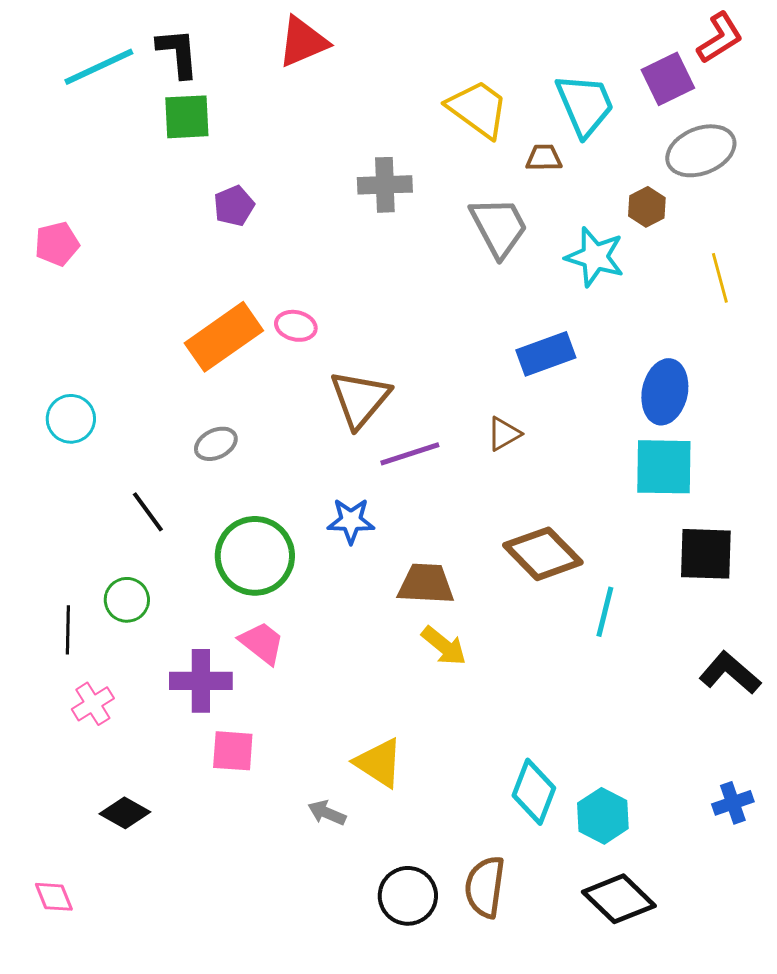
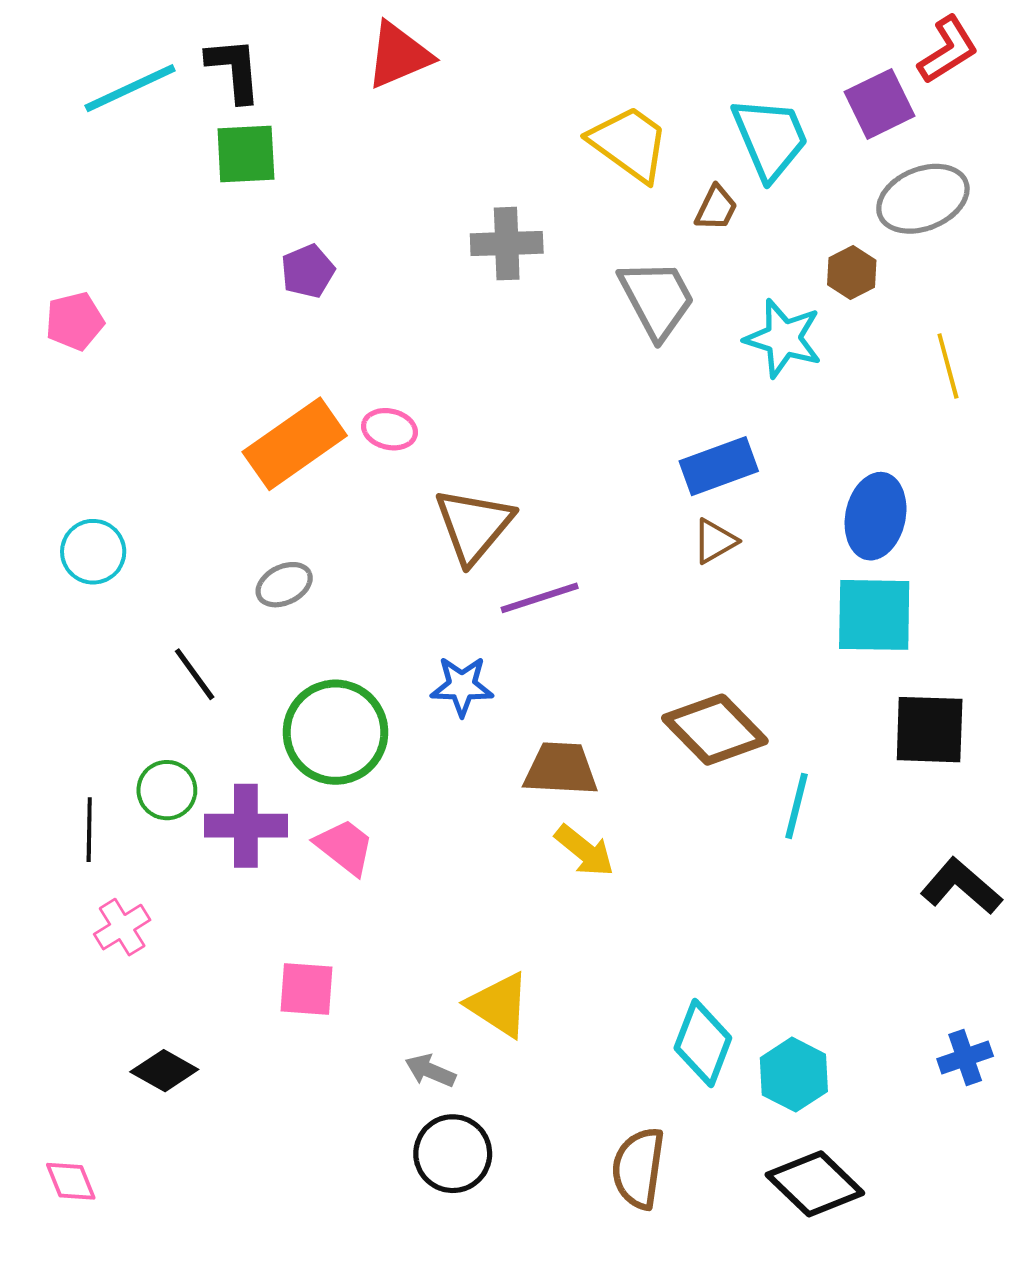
brown trapezoid: (544, 158) -> (716, 208), turned 117
brown triangle: (504, 434) -> (715, 541), moved
purple cross: (201, 681) -> (246, 826), moved
black circle: (408, 896) -> (453, 1154), moved

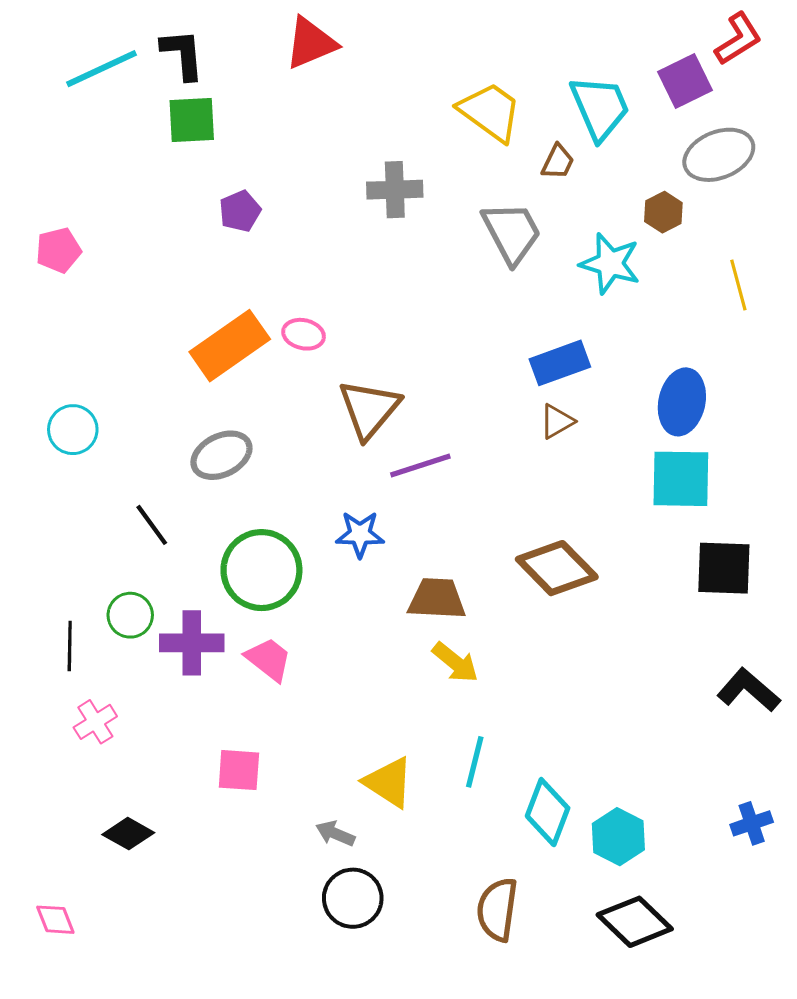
gray ellipse: (284, 585) -> (221, 455), size x1.4
cyan line: (796, 806) -> (475, 762), moved

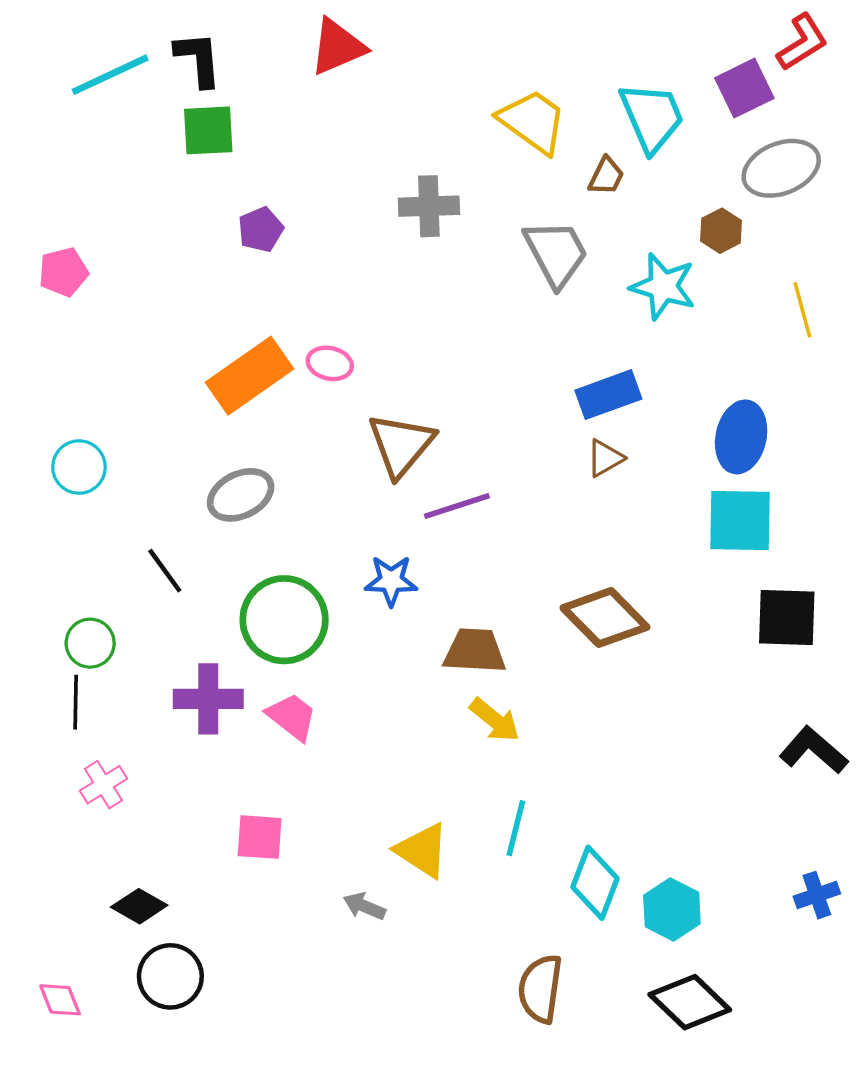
green circle: (130, 615) -> (90, 643), moved
black circle: (353, 898) -> (170, 976), moved

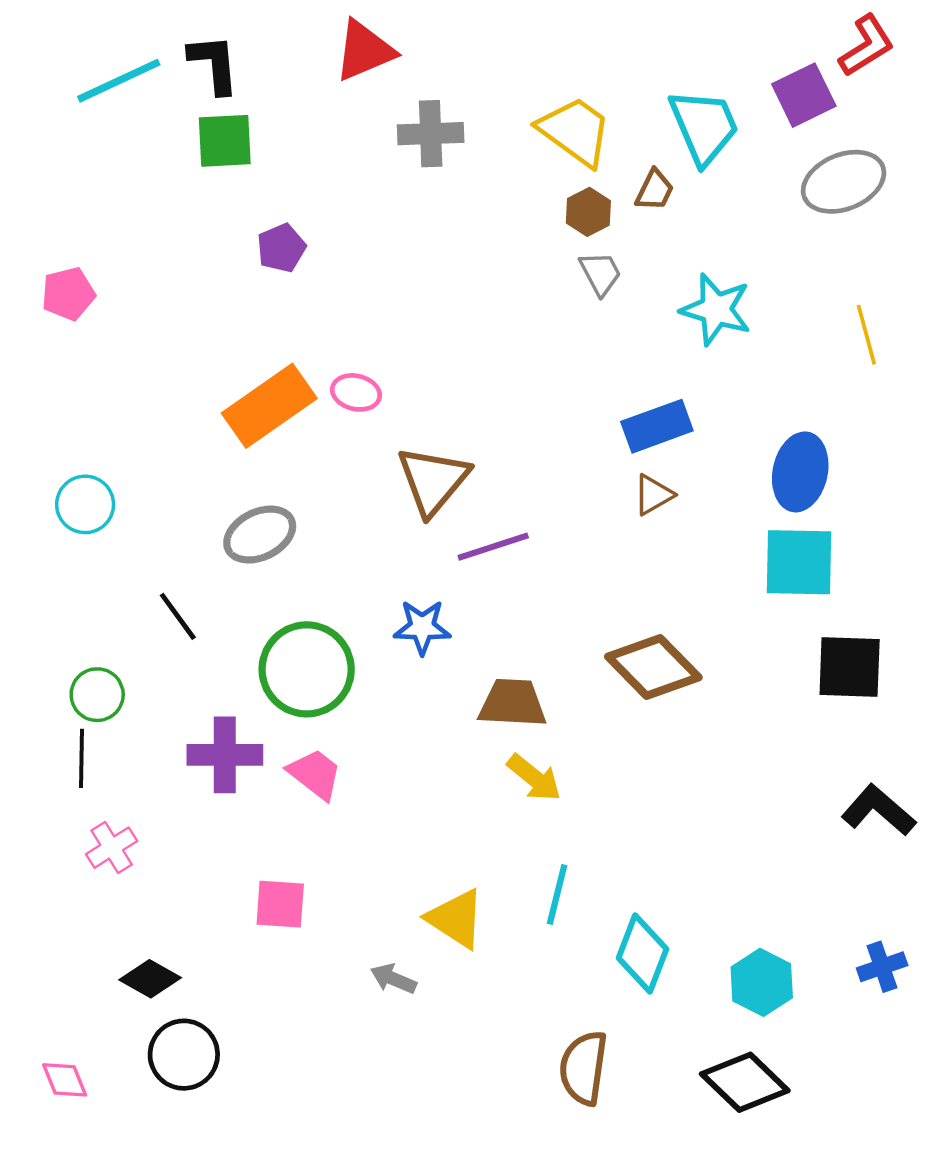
gray cross: (429, 206) -> (431, 134), moved
brown hexagon: (721, 231) -> (588, 212), moved
gray trapezoid: (556, 253) -> (600, 273), size x0.6
cyan hexagon: (672, 910) -> (762, 982), moved

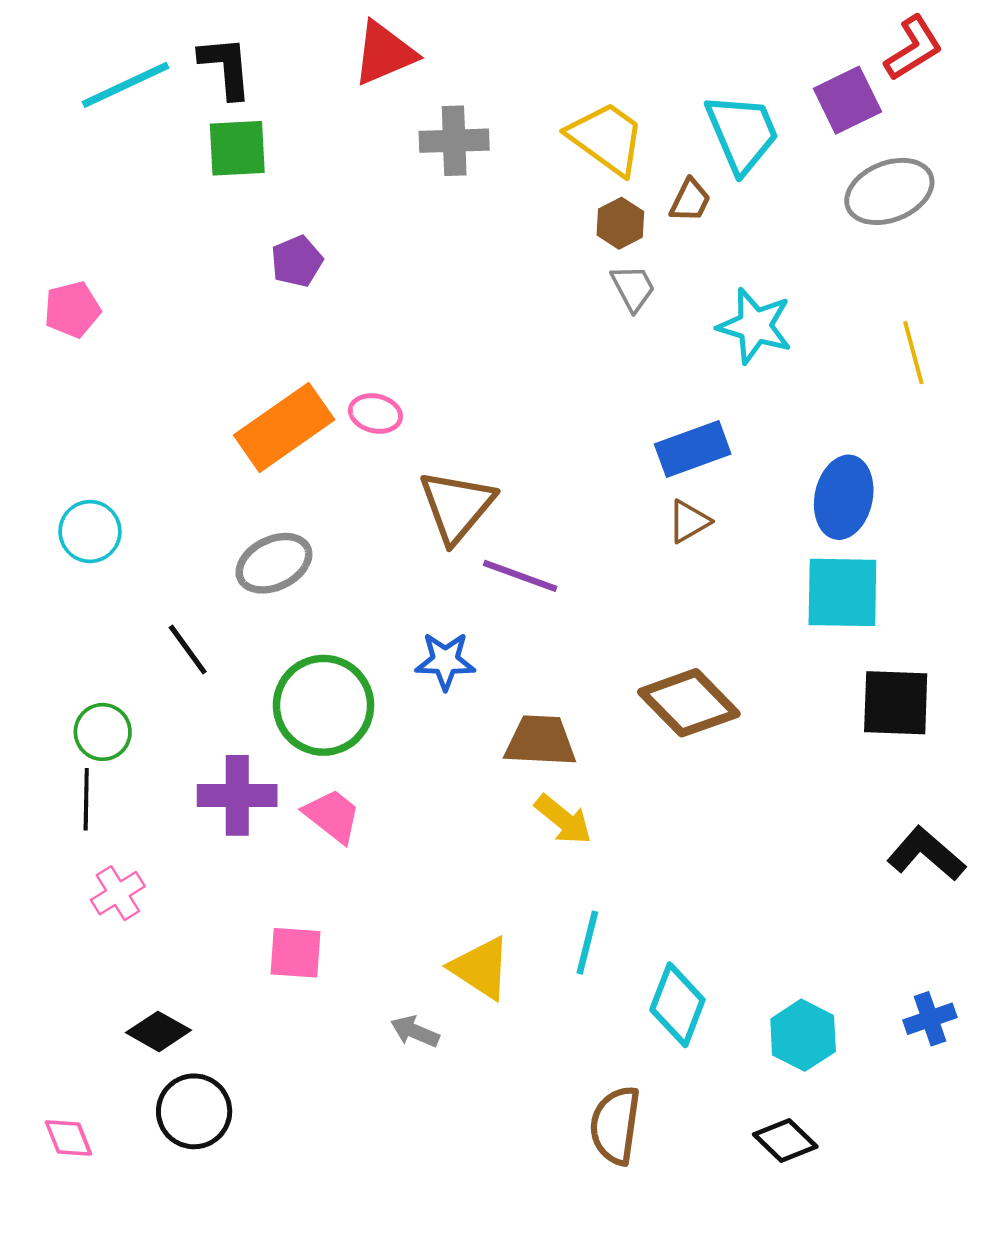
purple line: (493, 547) -> (520, 576), turned 38
black diamond: (745, 1082) -> (785, 1141), size x0.7

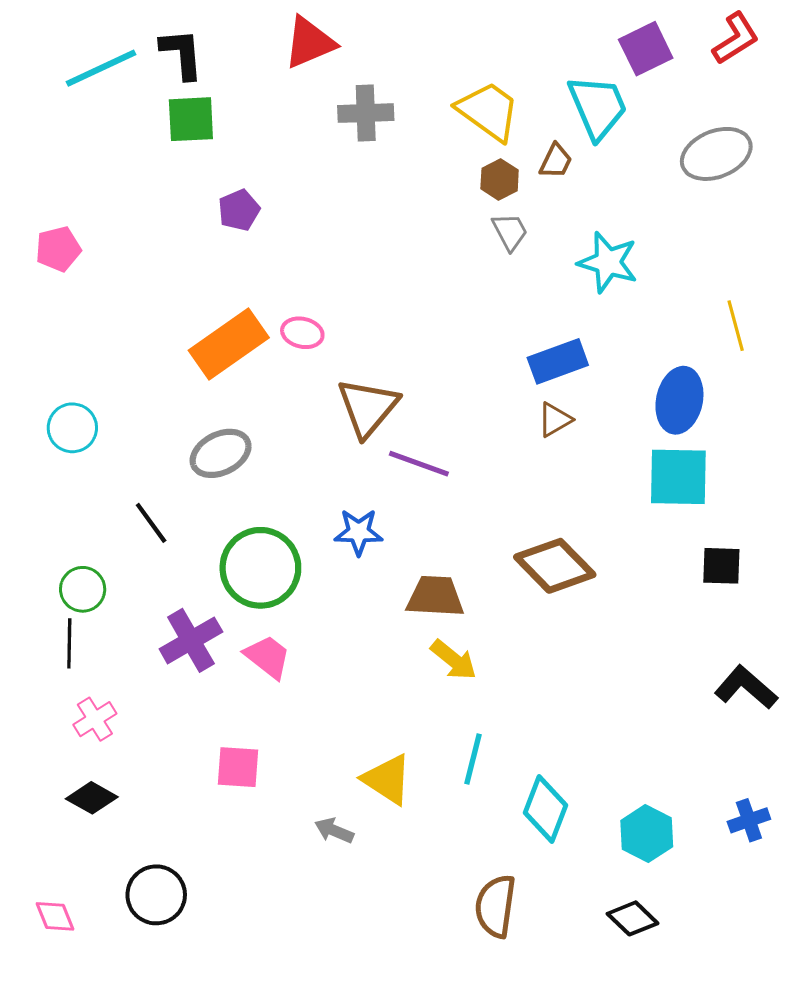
purple square: (847, 100) -> (646, 49), moved
yellow line: (913, 353) -> (736, 326), moved
black square: (896, 703) -> (721, 566), size x0.7
purple cross: (237, 795) -> (191, 640), turned -30
black diamond: (159, 1031) -> (92, 798), moved

